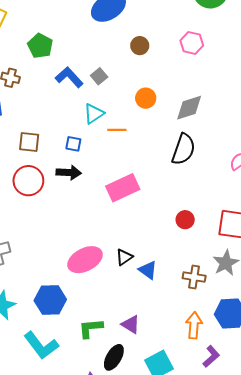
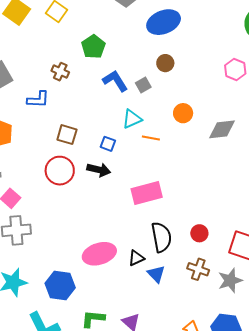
brown circle: (140, 46) -> (165, 63), moved
black semicircle: (184, 149) -> (161, 237), moved, turned -40
brown cross: (194, 277) -> (198, 269), moved

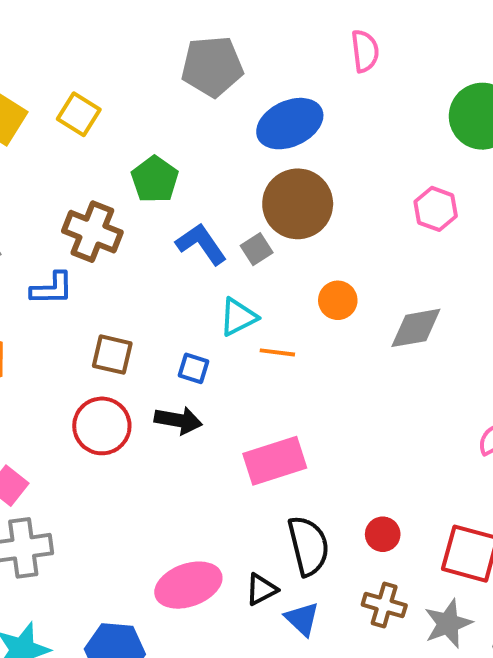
brown circle: (165, 63) -> (298, 204), size x2.0
brown cross: (60, 72) -> (92, 232), size x1.6

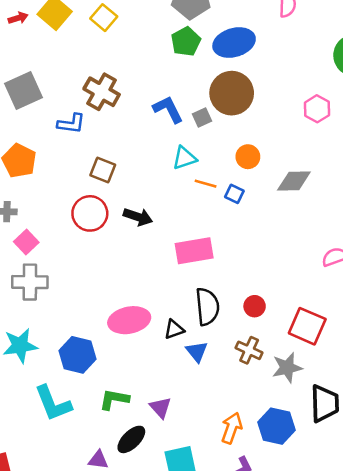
green pentagon: (155, 179) -> (186, 42), moved
blue square: (194, 368) -> (234, 194), moved

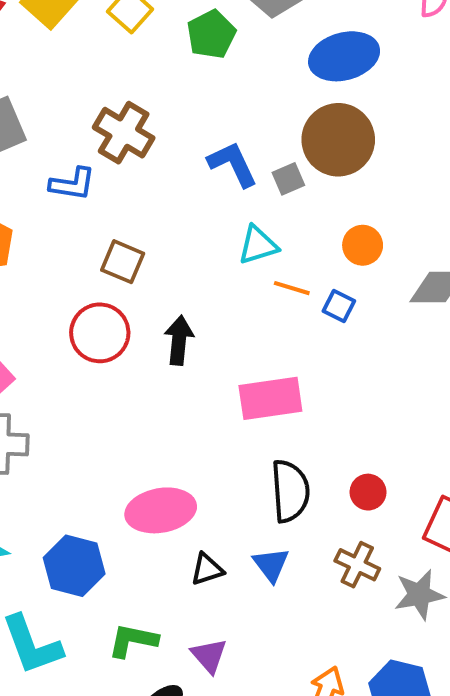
green pentagon: (186, 42) -> (211, 34), moved
black arrow: (138, 217) -> (179, 340), turned -104
black triangle: (174, 329) -> (207, 569), moved

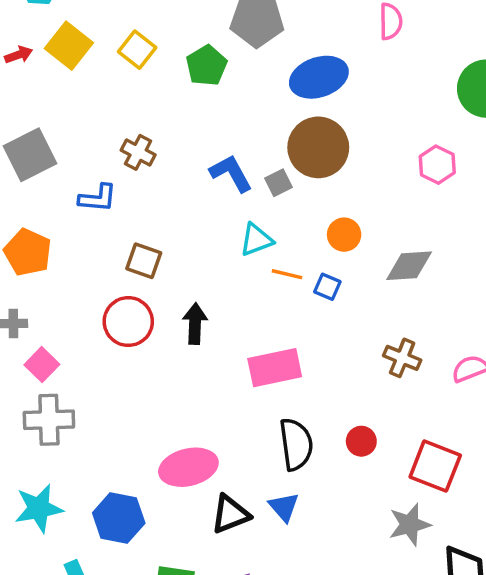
brown cross: (124, 133) -> (138, 152), size x0.7
brown cross: (357, 565) -> (402, 358), moved
black triangle: (207, 569) -> (230, 514), size x1.4

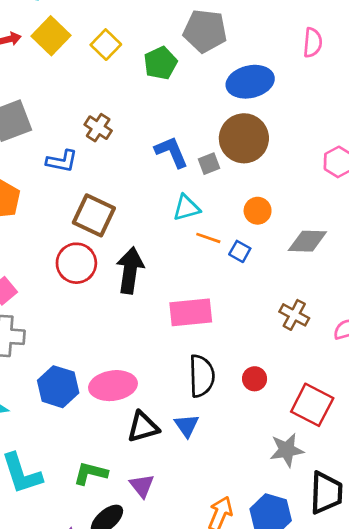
brown square: (144, 261) -> (94, 215), size x1.4
black arrow: (195, 324) -> (130, 270), size x1.4
blue hexagon: (119, 518) -> (58, 387), moved

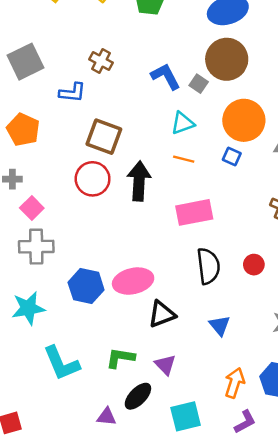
gray square: (209, 164) -> (199, 84), turned -30
orange circle: (258, 211) -> (244, 120), size x1.8
orange line: (208, 238) -> (184, 159), moved
blue triangle: (187, 425) -> (220, 326), moved

